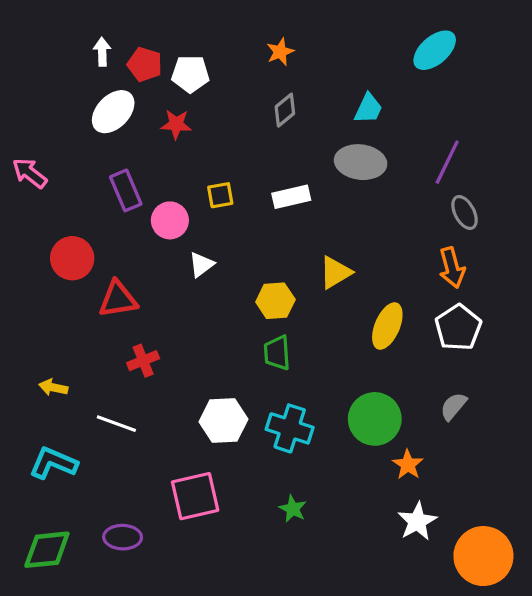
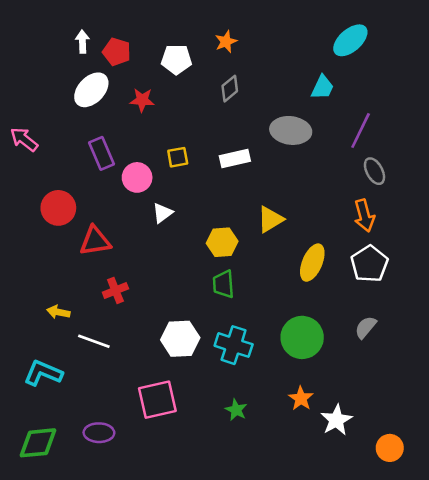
white pentagon: (190, 74) -> (176, 59), moved
cyan trapezoid: (368, 109) -> (322, 87), moved
yellow arrow: (53, 387) -> (58, 312), moved
orange star: (408, 465) -> (301, 398), moved
orange circle: (483, 556) -> (390, 448), size x0.6

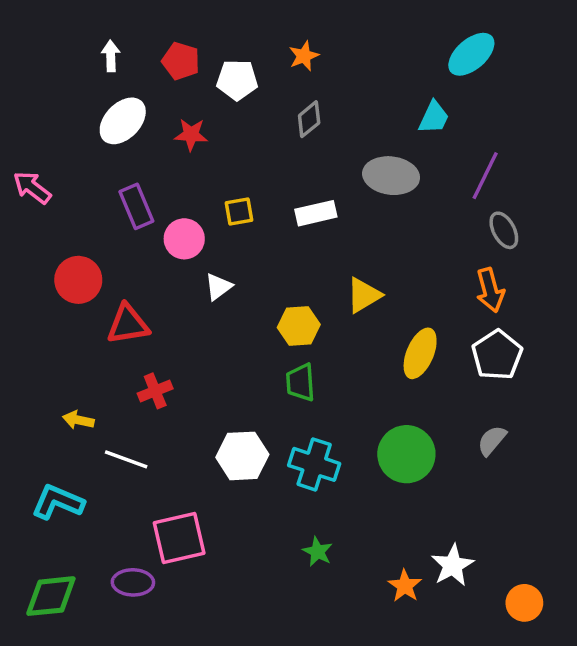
red pentagon: (117, 52) -> (181, 61), moved
orange star: (301, 398) -> (405, 586), moved
pink square: (157, 400) -> (179, 538), moved

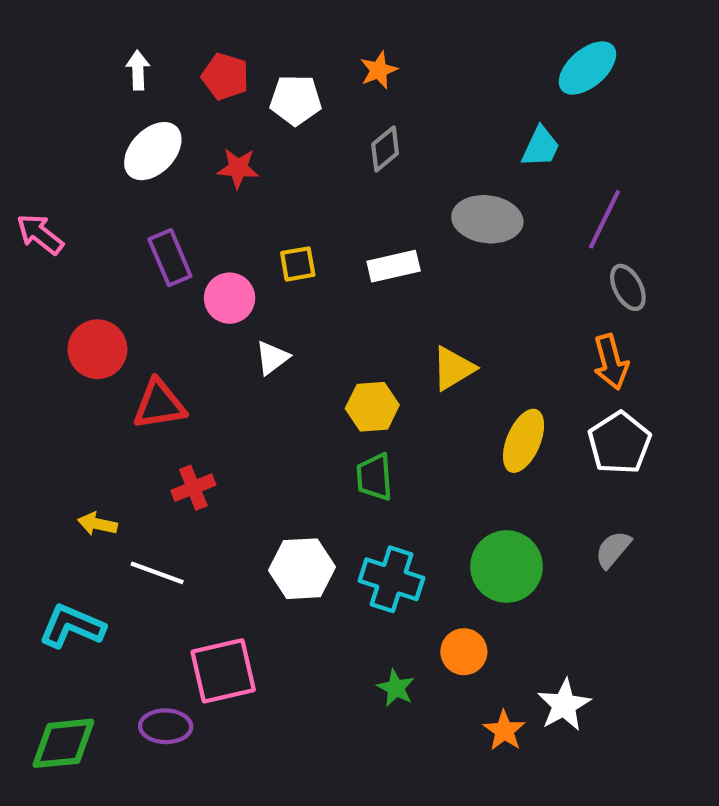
orange circle: (524, 603) -> (464, 652), moved

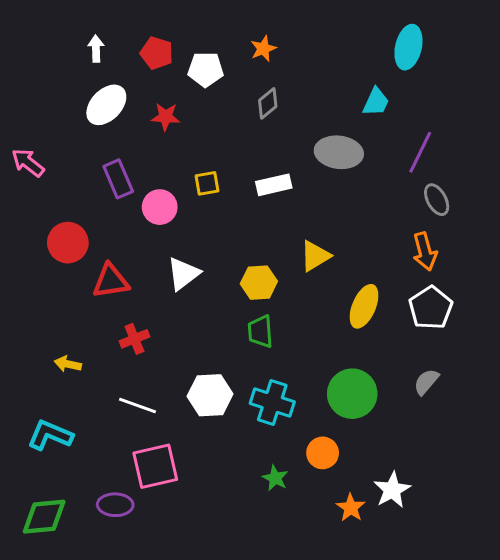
cyan ellipse: (587, 68) -> (408, 47), turned -36
white triangle: (272, 358) -> (183, 274), moved, size x1.4
white line: (157, 573) -> (137, 406), moved

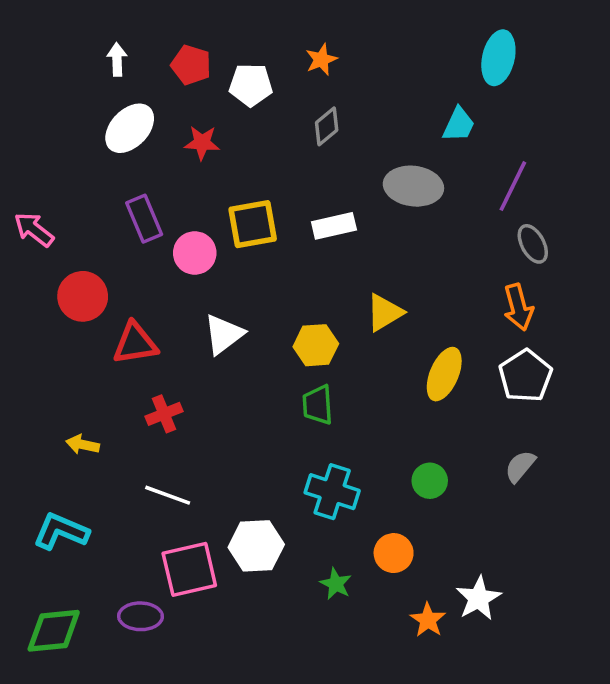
pink arrow: (28, 163) -> (34, 229), moved
yellow square: (207, 183) -> (253, 224), size x1.6
green circle: (352, 394) -> (430, 481), size x0.6
white hexagon: (210, 395) -> (256, 546), moved

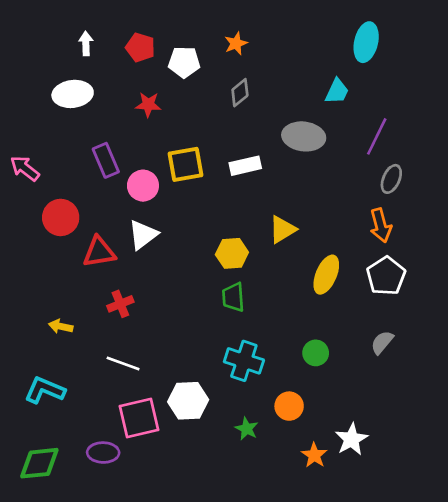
white ellipse: (130, 128) -> (73, 94), moved, turned 39
gray ellipse: (533, 244) -> (391, 179), turned 52
white triangle: (224, 334) -> (143, 235), moved

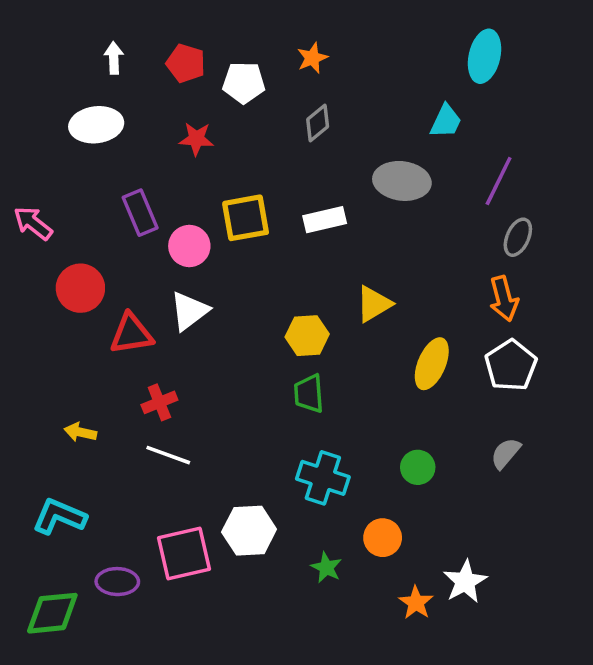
white line: (123, 364) -> (168, 455), moved
purple ellipse: (103, 453) -> (117, 582), moved

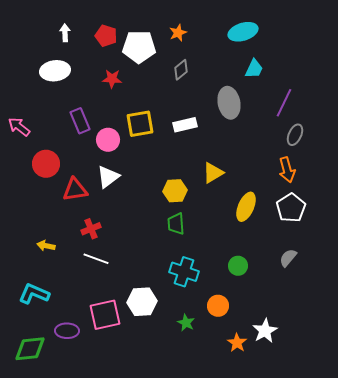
cyan ellipse: (484, 56) -> (243, 32), moved, turned 60
white pentagon: (244, 83) -> (139, 47), size x1.4
gray ellipse: (402, 181) -> (229, 103), turned 72

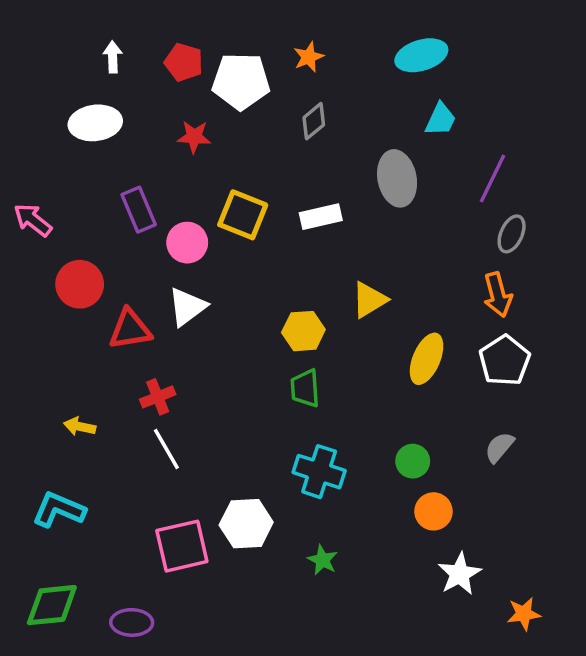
yellow square: (140, 124) -> (243, 215), turned 32
white line: (96, 259) -> (166, 449), turned 40
orange circle: (218, 306) -> (433, 511), moved
purple ellipse: (67, 331) -> (132, 622), moved
orange star: (237, 343) -> (524, 614), moved, turned 30

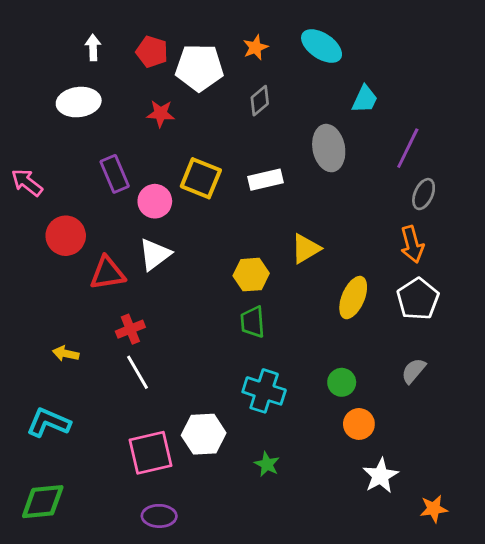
cyan ellipse: (421, 55) -> (322, 46), moved, turned 51
purple ellipse: (132, 622) -> (159, 516), moved

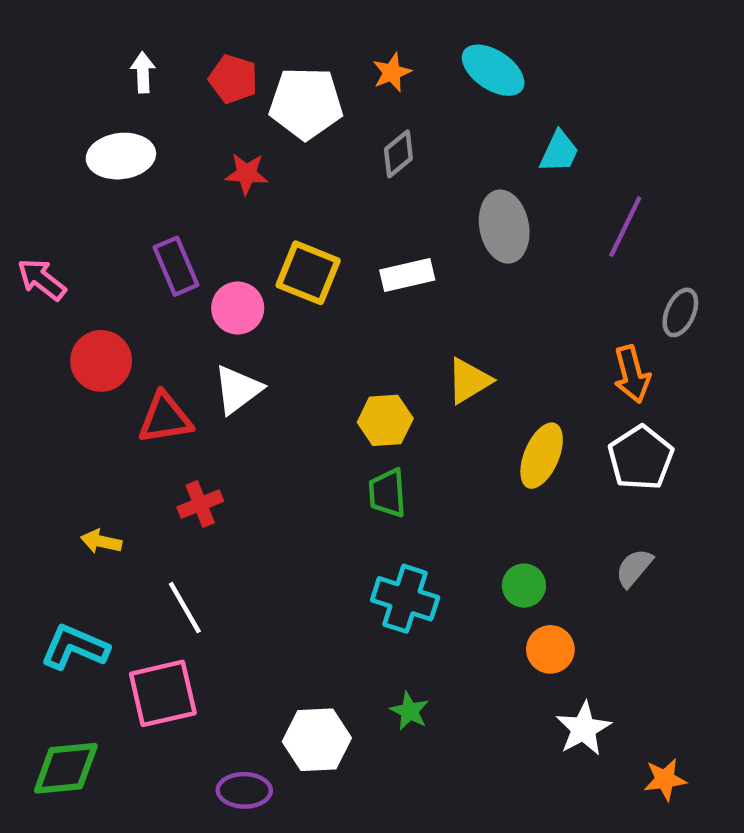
gray ellipse: (424, 194) -> (680, 312), moved
white line: (138, 372) -> (185, 608), moved
white hexagon: (204, 434) -> (317, 740), moved
pink square: (151, 453) -> (163, 693), moved

